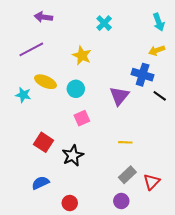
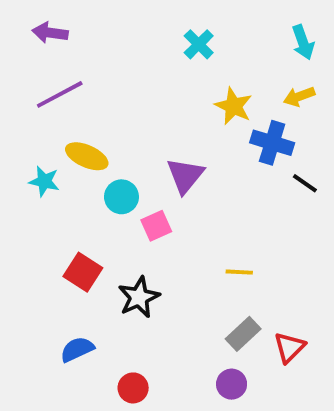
purple arrow: (43, 17) -> (50, 33), moved
yellow star: (82, 55) -> (233, 106), moved
cyan circle: (76, 89) -> (121, 197), moved
purple triangle: (119, 96) -> (185, 176), moved

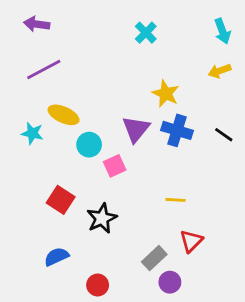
yellow star: (233, 106) -> (166, 94), moved
blue cross: (272, 143) -> (177, 130), moved
gray rectangle: (243, 334) -> (154, 258), moved
red triangle: (289, 347) -> (191, 241), moved

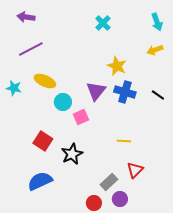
cyan star: (32, 133) -> (14, 88), moved
blue semicircle: (56, 257) -> (40, 181), size x1.4
red circle: (98, 285) -> (94, 203), moved

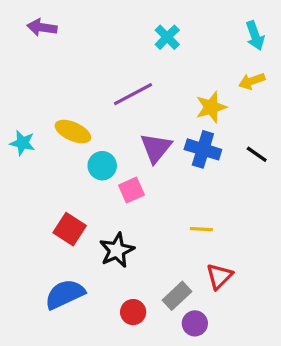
purple line: (31, 49) -> (133, 94), moved
yellow star: (117, 66) -> (211, 107), moved, turned 30
red circle: (94, 203) -> (133, 312), moved

